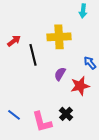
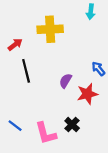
yellow cross: (59, 37) -> (50, 29), moved
black line: (33, 55) -> (26, 71), moved

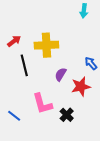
yellow cross: (50, 29) -> (46, 45), moved
pink L-shape: (46, 133) -> (42, 104), moved

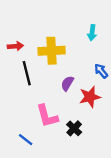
cyan arrow: (84, 11) -> (92, 33), moved
red arrow: (14, 41) -> (16, 46), turned 32
blue line: (14, 116) -> (26, 140), moved

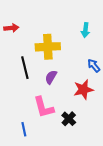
red arrow: (16, 46) -> (11, 28), moved
purple semicircle: (67, 83) -> (51, 77), moved
blue line: (26, 140) -> (24, 129), turned 40

